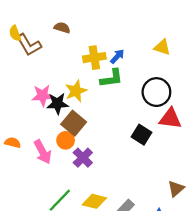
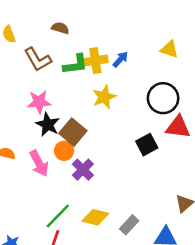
brown L-shape: (29, 45) -> (38, 59), moved
green L-shape: (112, 78) -> (75, 64), moved
yellow star: (76, 91) -> (104, 97), moved
black star: (58, 104) -> (48, 125), moved, turned 30
black square: (141, 135) -> (147, 145), turned 30

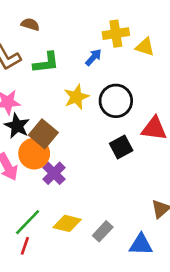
yellow cross: (95, 61) -> (116, 34), moved
black circle: (163, 98) -> (116, 101), moved
orange circle: (64, 151) -> (34, 154), size x1.5

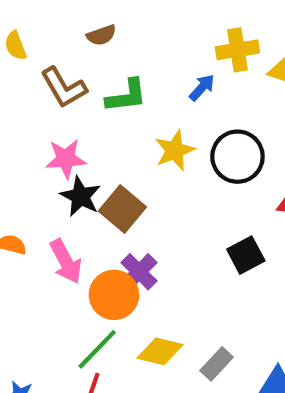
brown semicircle: (30, 24) -> (101, 35), turned 144
black square: (121, 147) -> (246, 255), moved
orange circle: (34, 154) -> (114, 295), moved

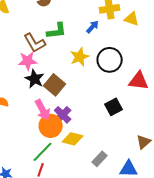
brown L-shape: (64, 88) -> (35, 43), moved
pink arrow: (66, 261) -> (43, 110), moved
yellow diamond: (160, 351) -> (73, 139), moved

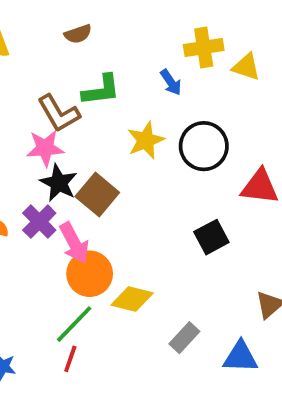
blue arrow: (93, 27) -> (171, 82), turned 104
purple cross: (63, 115) -> (39, 222), moved

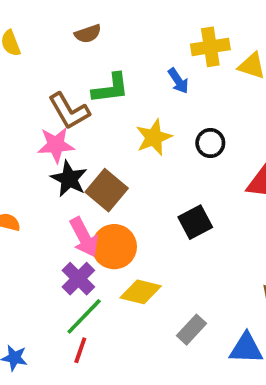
black circle: (204, 146) -> (210, 143), size x0.6
purple cross: (39, 222) -> (78, 279), moved
black square: (211, 237) -> (195, 222), moved
orange circle: (90, 274) -> (114, 247), moved

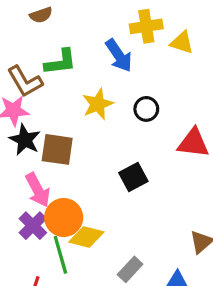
blue arrow: (178, 81) -> (119, 56), size x1.5
brown square: (107, 190) -> (57, 149), turned -32
orange circle: (114, 247) -> (64, 218), moved
green line: (84, 316) -> (60, 255), moved, turned -60

